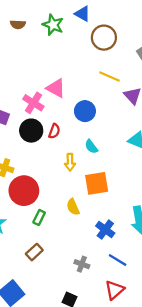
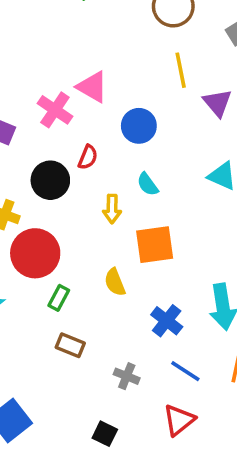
yellow line: (109, 76) -> (181, 70), turned 54
black circle: (31, 131) -> (50, 180), moved
brown rectangle: (34, 252) -> (70, 345), moved, turned 63

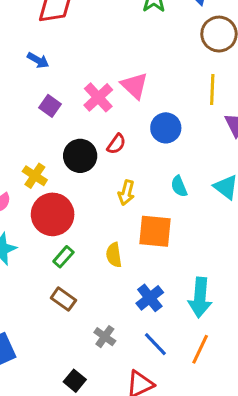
cyan semicircle: (148, 184) -> (179, 186), moved

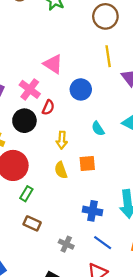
pink cross: (98, 97) -> (30, 89), moved
orange square: (155, 231) -> (87, 163), size x0.7
yellow semicircle: (114, 255) -> (61, 170), moved
blue cross: (150, 298) -> (93, 211), turned -30

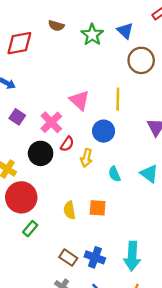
yellow line: (108, 56) -> (118, 99), moved
yellow arrow: (62, 140) -> (86, 158), moved
brown rectangle: (32, 223) -> (68, 258), moved

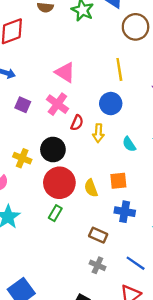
pink triangle: (80, 100) -> (65, 72), moved
black circle: (41, 153) -> (53, 150), moved
red circle: (21, 197) -> (59, 183), moved
blue cross: (95, 257) -> (125, 212), moved

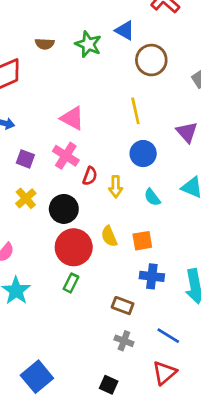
blue circle: (111, 104) -> (143, 154), moved
yellow cross: (22, 158) -> (26, 198), moved, turned 30
yellow semicircle: (91, 188) -> (109, 236), moved

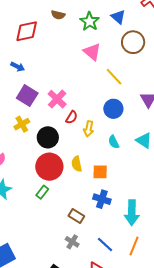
yellow line: (135, 111) -> (114, 77), turned -42
pink triangle: (72, 118) -> (92, 52), moved
purple square: (25, 159) -> (27, 96), size x1.5

